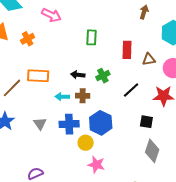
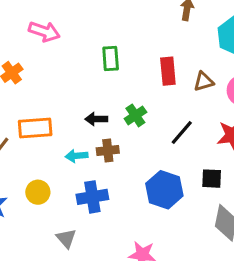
blue hexagon: (101, 123) -> (164, 190), moved
gray triangle: (40, 124) -> (66, 238), moved
yellow circle: (86, 143) -> (38, 192), moved

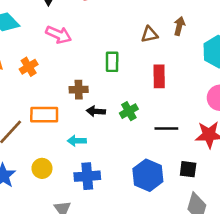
brown triangle: (204, 82) -> (149, 34), moved
black line: (182, 132) -> (166, 129), turned 45
brown cross: (108, 151) -> (79, 90), moved

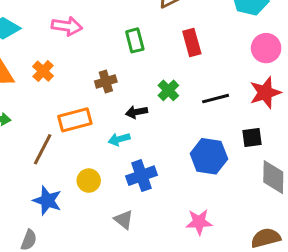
black arrow: (96, 111) -> (136, 112), moved

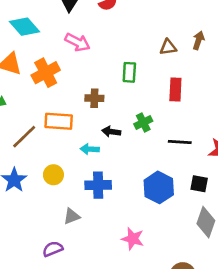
orange cross: (43, 71) -> (46, 73), size x1.5
gray triangle: (124, 220) -> (72, 216), turned 42

